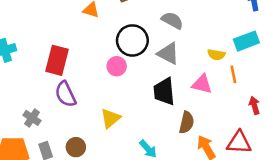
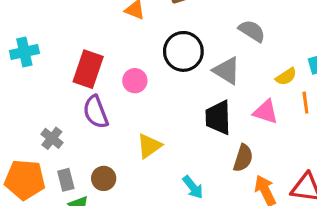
gray semicircle: (172, 20) -> (252, 31), moved
yellow semicircle: (216, 55) -> (286, 77), turned -48
pink circle: (117, 66) -> (135, 81), moved

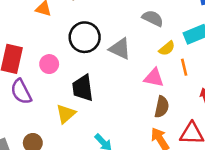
gray semicircle: (252, 31) -> (153, 18), moved
black trapezoid: (218, 118) -> (83, 88), moved
brown semicircle: (243, 158) -> (162, 107), moved

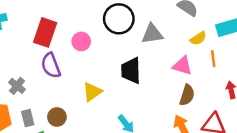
gray triangle: (120, 49) -> (152, 34), turned -40
black trapezoid: (83, 88) -> (131, 71), moved

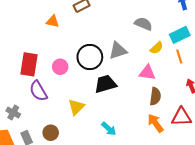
black circle: (119, 19) -> (90, 57), moved
orange line: (213, 59) -> (179, 56), moved
black trapezoid: (131, 71) -> (105, 84), turned 85

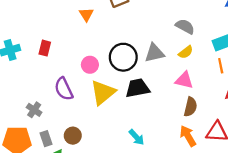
orange triangle: (53, 21) -> (86, 15), turned 40
yellow semicircle: (157, 48) -> (186, 52), moved
red rectangle: (29, 64) -> (45, 48), moved, size x0.6
yellow triangle: (76, 107) -> (103, 92), moved, size x1.4

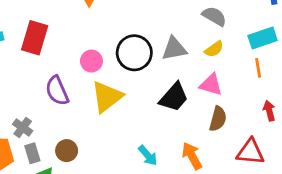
red rectangle: (45, 48) -> (35, 38), size x1.6
black trapezoid: (137, 88) -> (174, 97), moved, turned 140
gray cross: (34, 110) -> (23, 128), moved
orange arrow: (188, 136) -> (192, 156), moved

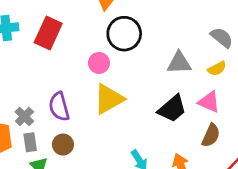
black circle: (134, 53) -> (124, 34), moved
purple semicircle: (57, 91) -> (59, 107), moved

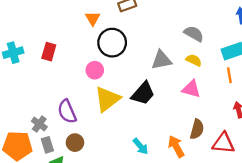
red rectangle: (48, 33) -> (49, 52), size x0.7
yellow semicircle: (217, 69) -> (194, 60), turned -119
black trapezoid: (172, 109) -> (143, 93), moved
brown semicircle: (211, 135) -> (197, 129), moved

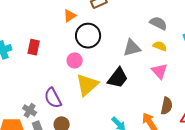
orange triangle: (93, 18) -> (70, 16), turned 32
pink triangle: (191, 89) -> (159, 71), turned 36

